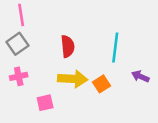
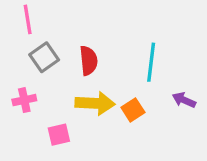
gray square: (17, 44) -> (44, 57), moved

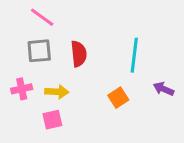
pink line: (28, 19) -> (42, 17), moved, turned -45
gray square: (44, 57) -> (39, 51), turned 30
yellow arrow: (95, 103) -> (57, 92), moved, size x0.7

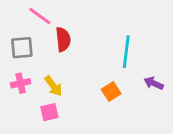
gray square: (39, 51) -> (22, 48), moved
red semicircle: (79, 54) -> (63, 39), moved
yellow arrow: (57, 92) -> (53, 86), turned 50

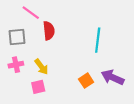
purple arrow: (154, 83) -> (113, 77), moved, size x1.5
orange square: (111, 92) -> (86, 81), moved

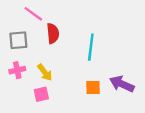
cyan line: (98, 40) -> (91, 47), moved
orange square: (86, 81) -> (93, 87), turned 32

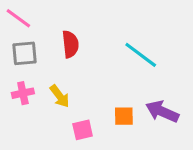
pink line: (33, 14) -> (18, 18), moved
cyan line: (91, 47) -> (141, 55), moved, turned -60
pink square: (41, 94) -> (83, 130), moved

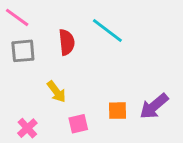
cyan line: (141, 55) -> (107, 31), moved
pink cross: (23, 93) -> (27, 128), moved, turned -30
purple arrow: (162, 112) -> (154, 106), turned -64

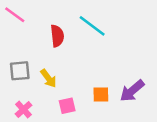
gray square: (23, 51) -> (20, 71), moved

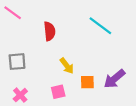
cyan line: (92, 26) -> (100, 26), moved
yellow arrow: (48, 78) -> (67, 66), moved

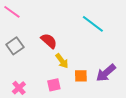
red semicircle: (50, 31) -> (49, 41), moved, turned -42
gray square: (17, 62) -> (15, 46), moved, turned -30

